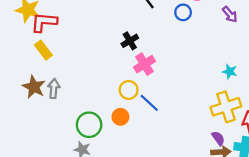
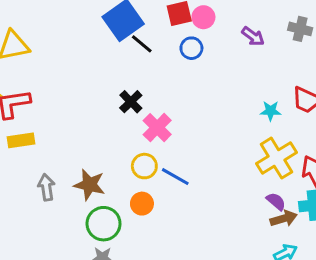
yellow rectangle: (43, 50) -> (21, 140), turned -48
brown star: (34, 87) -> (89, 185), moved

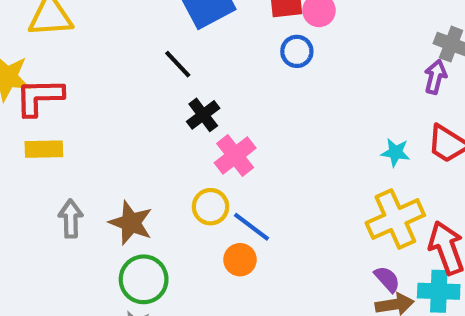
purple arrow: (253, 36) -> (435, 77), moved, turned -120
black line: (142, 44) -> (178, 64), moved
orange circle: (142, 204) -> (240, 260), moved

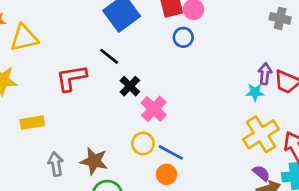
purple arrow: (435, 77) -> (265, 74), moved
red L-shape: (39, 97) -> (71, 78), moved

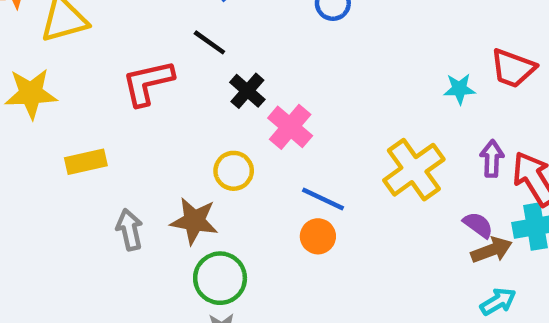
purple arrow: (265, 74) -> (492, 159), moved
yellow cross: (261, 134) -> (414, 170), moved
yellow circle: (143, 144) -> (234, 171), moved

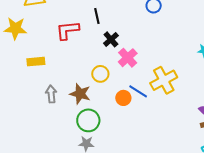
black line: (209, 42) -> (97, 16), turned 35
yellow cross: (414, 170) -> (164, 80), moved
orange circle: (318, 236) -> (123, 98), moved

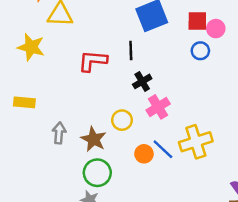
yellow rectangle: (36, 62) -> (24, 102), moved

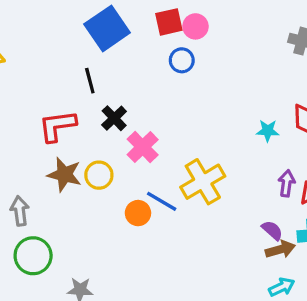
red L-shape: (93, 61) -> (57, 126), moved
brown star: (94, 139) -> (64, 175), moved
green circle: (97, 173) -> (33, 256), moved

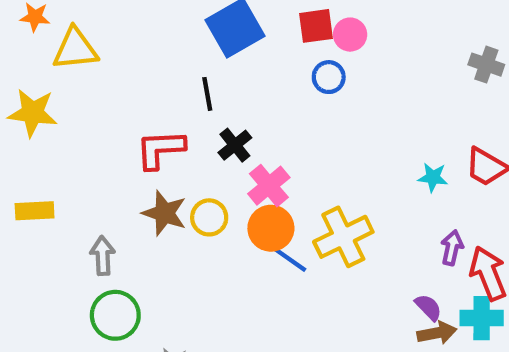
orange circle: (138, 213) -> (271, 228), moved, size x1.4

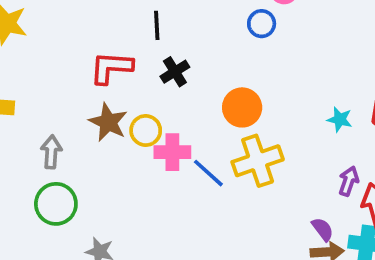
pink cross: (269, 186) -> (172, 152), moved, turned 33
orange circle: (271, 228) -> (242, 107), moved

